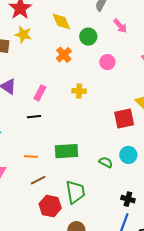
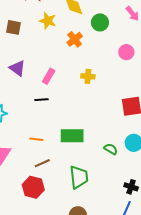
yellow star: (23, 35) -> (48, 21), moved
pink circle: (107, 62) -> (126, 52), moved
red hexagon: (50, 206) -> (33, 187), moved

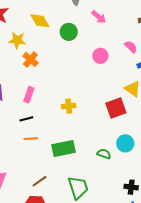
orange cross: (75, 39) -> (30, 59), moved
yellow cross: (88, 76) -> (69, 106), moved
orange line: (36, 139) -> (31, 139), moved

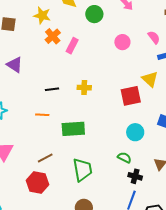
pink rectangle: (29, 95) -> (72, 46), moved
black line: (26, 119) -> (52, 89), moved
green semicircle: (104, 154) -> (124, 158), moved

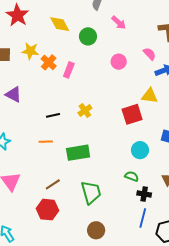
yellow star: (42, 15) -> (30, 51), moved
yellow triangle: (150, 79) -> (150, 96), turned -30
yellow cross: (84, 88) -> (85, 111), turned -32

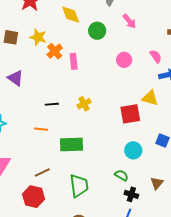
pink rectangle: (69, 70) -> (74, 61), turned -35

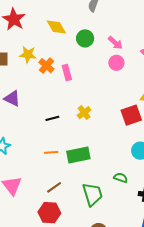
pink arrow: (129, 21) -> (115, 43), moved
orange line: (41, 129) -> (51, 152), moved
green semicircle: (121, 175) -> (121, 178), moved

